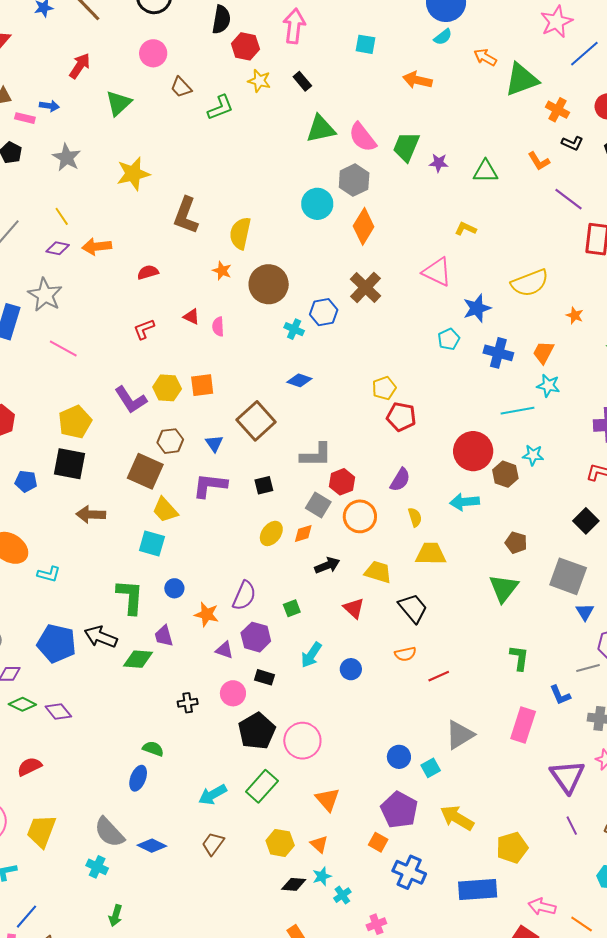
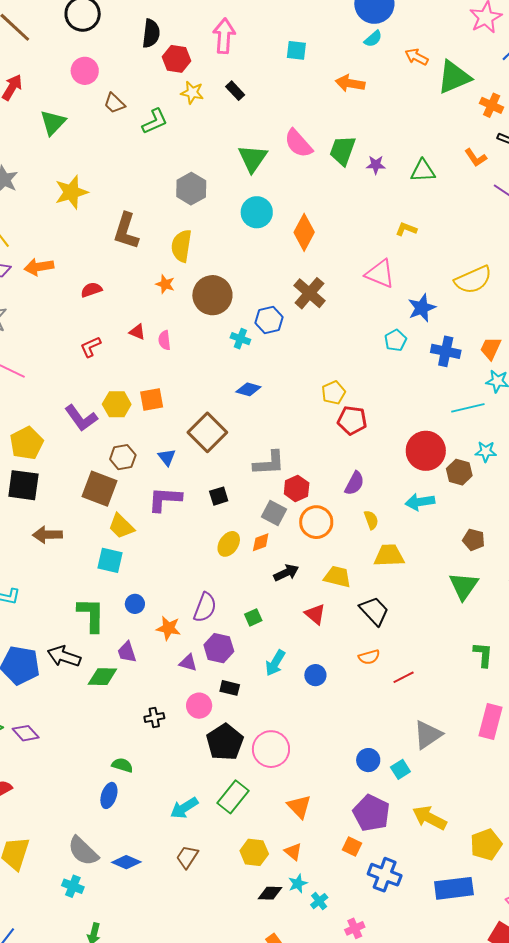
green triangle: (321, 129) -> (253, 158), moved, turned -40
gray hexagon: (354, 180) -> (191, 189), moved

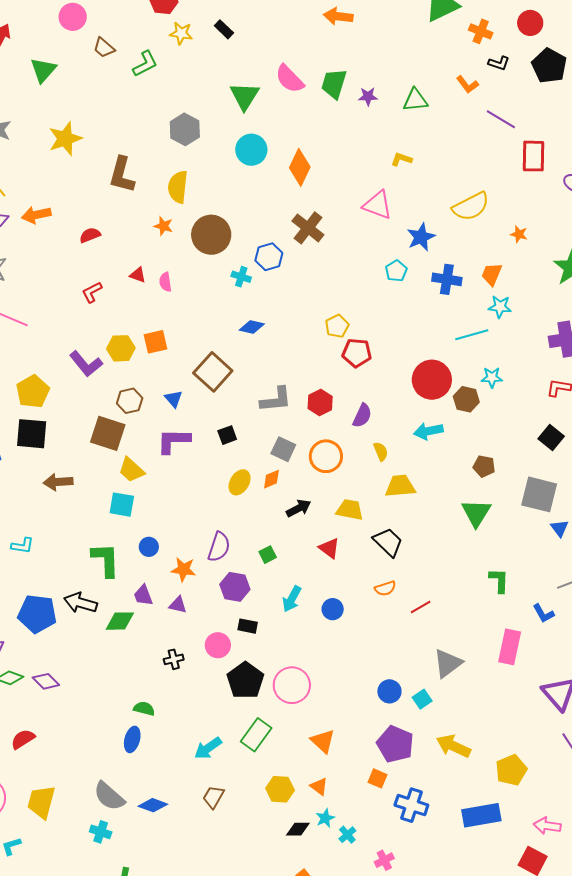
red hexagon: (297, 488) -> (320, 403), moved
purple triangle: (188, 663) -> (178, 605), moved

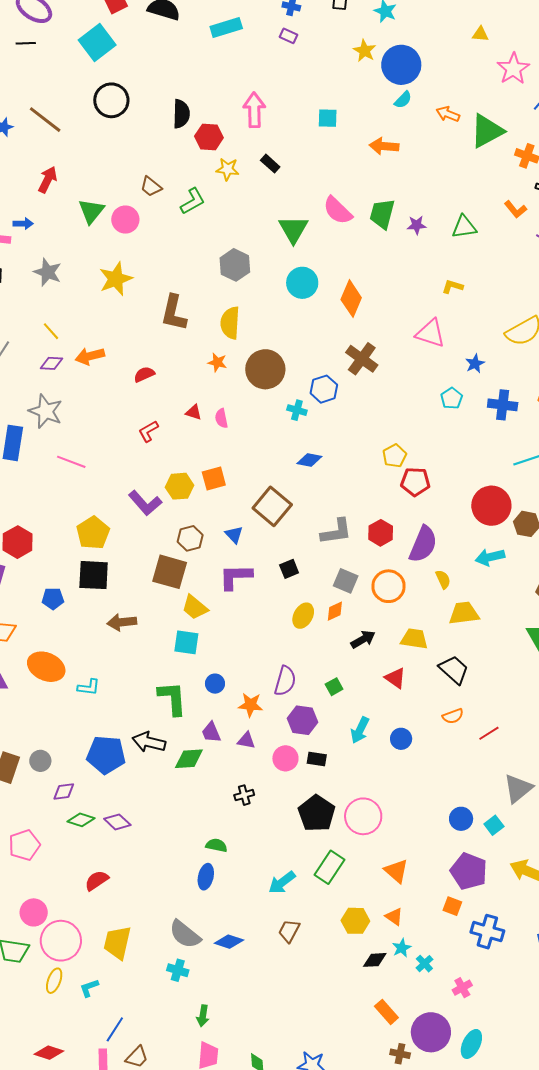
pink circle: (73, 17) -> (125, 220), moved
blue star: (421, 237) -> (475, 364), size x0.7
purple semicircle: (362, 416) -> (423, 544), size x1.5
pink circle: (218, 645) -> (285, 758), moved

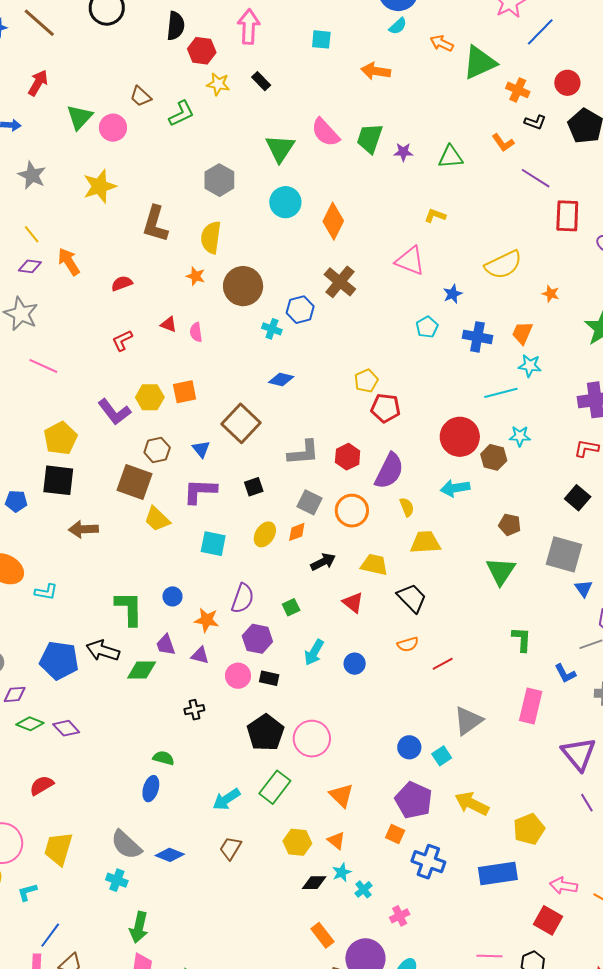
orange arrow: (90, 356) -> (69, 262), turned 68
cyan square: (186, 642) -> (213, 544), moved
green arrow: (203, 1016) -> (139, 927), size x1.4

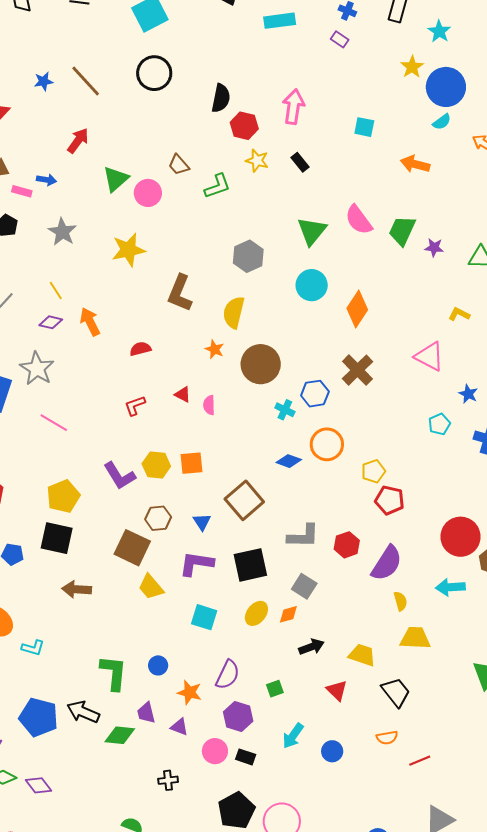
blue star: (453, 294) -> (468, 394), turned -30
black square: (254, 487) -> (250, 565), size x1.8
orange circle: (352, 511) -> (327, 444), moved

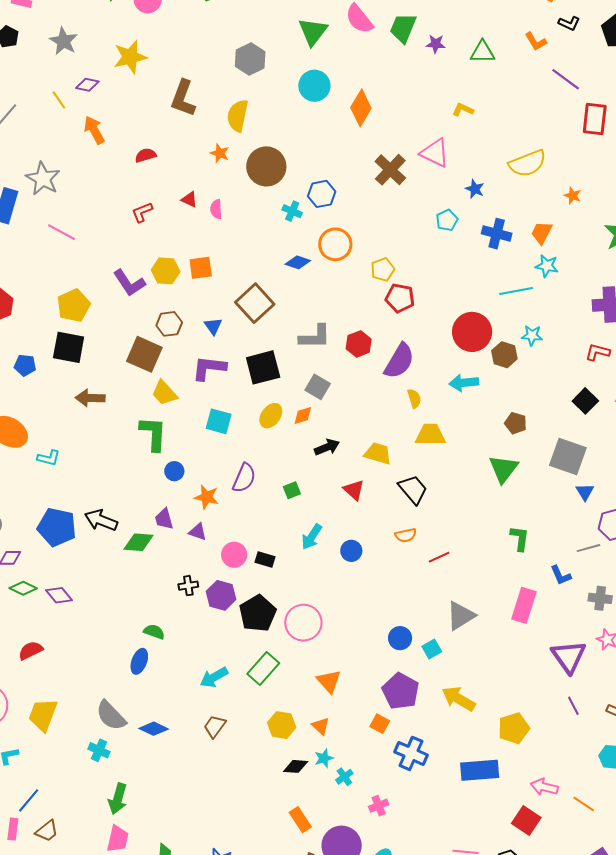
purple diamond: (51, 322) -> (87, 85), moved
brown cross: (357, 370) -> (390, 170), moved
green L-shape: (114, 673) -> (153, 434), moved
purple hexagon: (238, 716) -> (221, 595), moved

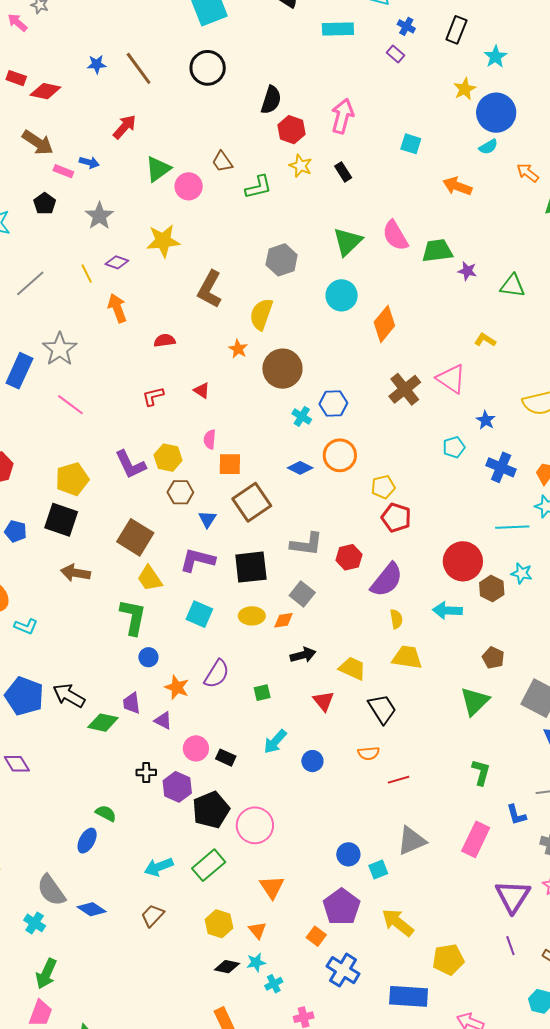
green trapezoid: (403, 28) -> (437, 251), turned 52
pink semicircle: (216, 209) -> (210, 439), moved
orange square: (201, 268) -> (230, 464), moved
brown hexagon: (169, 324) -> (180, 492), moved
yellow ellipse: (271, 416) -> (252, 616), turned 45

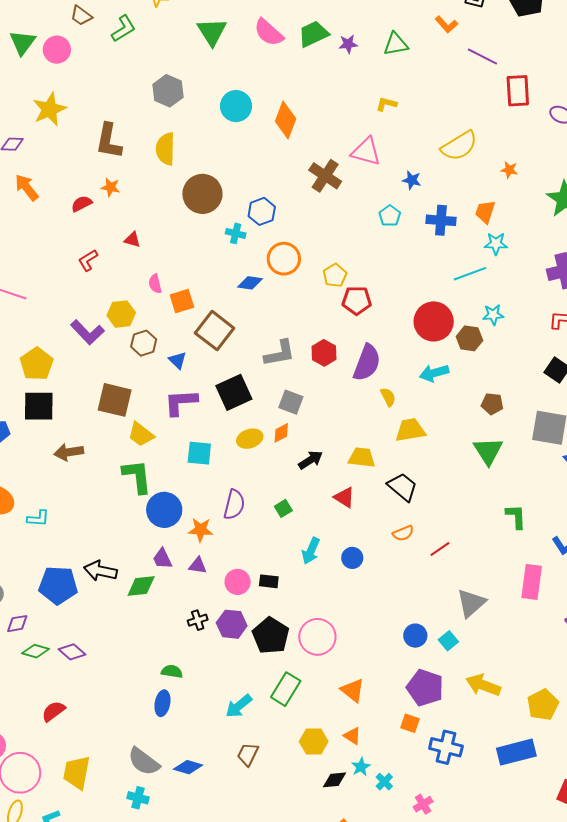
green triangle: (348, 242) -> (212, 32), moved
orange star: (238, 349) -> (111, 187), moved
blue circle: (148, 657) -> (164, 510), size x1.8

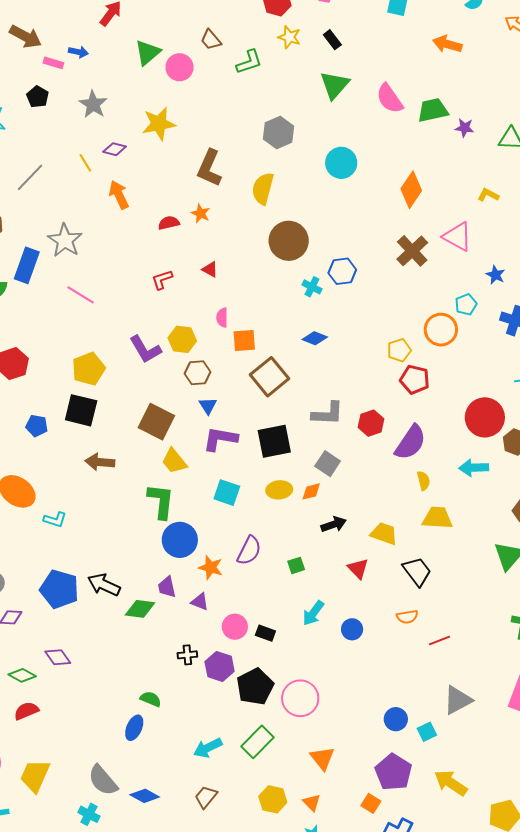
orange diamond: (286, 120) -> (411, 190), moved
orange circle: (284, 259) -> (441, 330), moved
blue triangle: (178, 360) -> (208, 406), moved
green diamond: (35, 651) -> (22, 675), moved

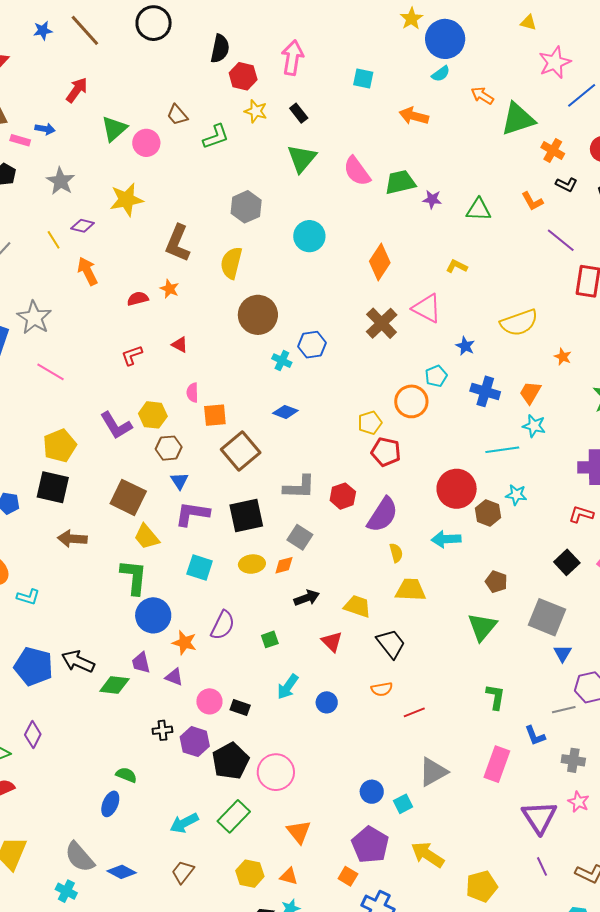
purple diamond: (58, 657) -> (33, 735), turned 64
orange triangle: (312, 803) -> (289, 876), turned -30

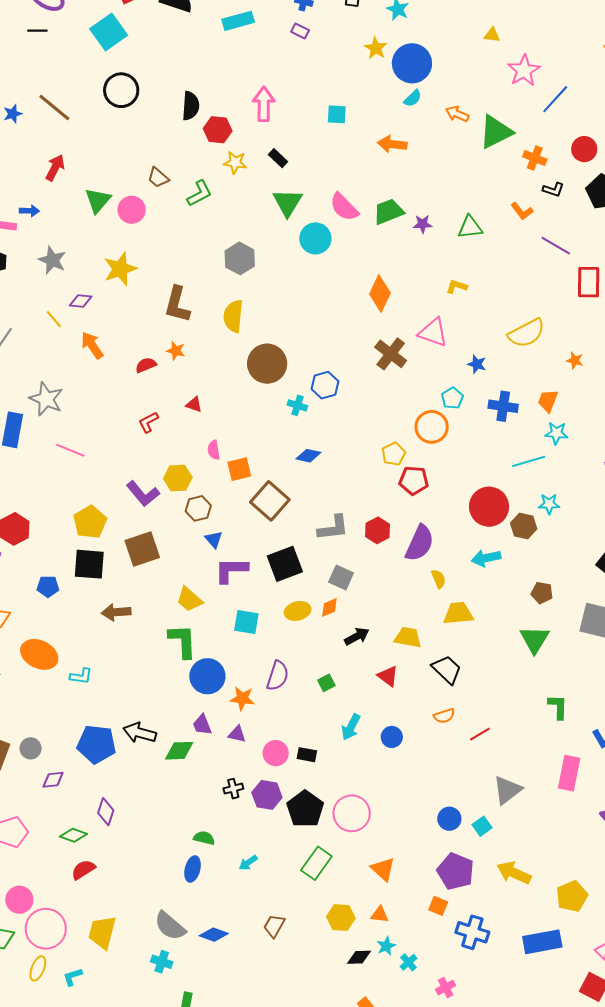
cyan circle: (309, 236) -> (315, 238), moved
brown square: (128, 497) -> (142, 549), moved, turned -36
cyan arrow: (184, 823) -> (248, 863), moved, size x0.7

